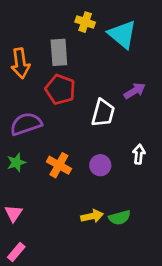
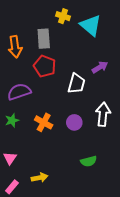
white arrow: (139, 154) -> (103, 114), size x1.6
yellow arrow: (92, 216) -> (40, 178), moved

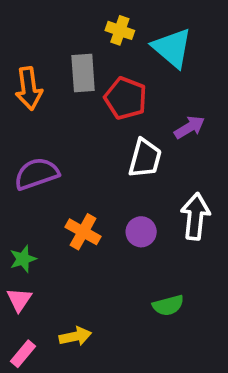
red pentagon: (45, 66) -> (126, 98), moved
green star: (12, 120) -> (23, 259), moved

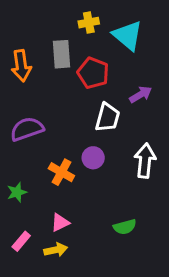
yellow cross: (120, 30) -> (89, 23), turned -30
purple circle: (141, 232) -> (93, 158), moved
pink triangle: (19, 300) -> (60, 223), moved, turned 30
pink rectangle: (23, 354) -> (21, 241), moved

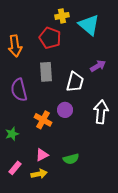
gray rectangle: (61, 54) -> (46, 72), moved
red pentagon: (93, 73) -> (50, 38), moved
purple semicircle: (27, 129) -> (19, 90), turned -85
green semicircle: (125, 227) -> (71, 159), moved

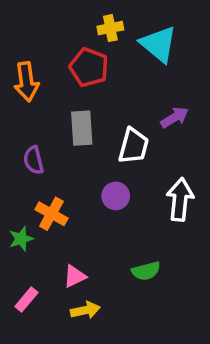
purple semicircle: (19, 90) -> (34, 160), size x0.7
orange cross: (43, 120) -> (51, 214), moved
green semicircle: (71, 159) -> (146, 271), moved
yellow arrow: (39, 174) -> (85, 310), moved

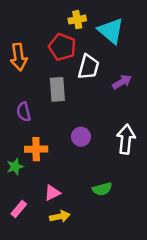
white trapezoid: (134, 146) -> (88, 67), moved
orange cross: (51, 214) -> (36, 149), turned -30

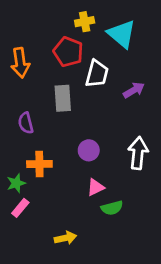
pink triangle: (52, 193) -> (96, 187), moved
pink rectangle: (19, 209) -> (20, 208), moved

